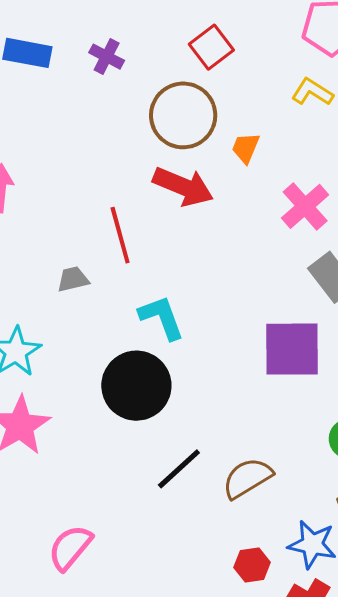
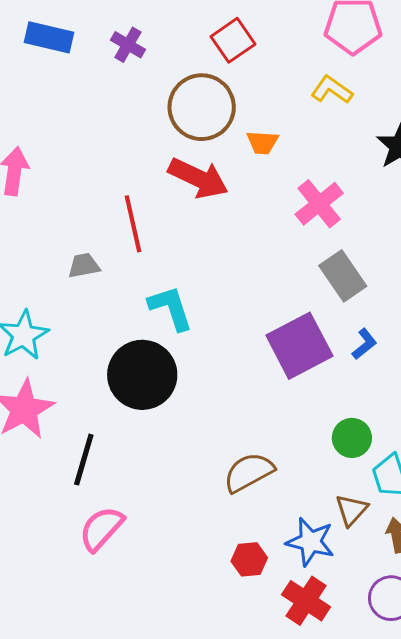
orange trapezoid: (246, 148) -> (262, 142), turned -112
purple square: (292, 349) -> (299, 346), turned -30
black line: (179, 469) -> (84, 460), moved, turned -34
pink semicircle: (70, 548) -> (101, 529), moved

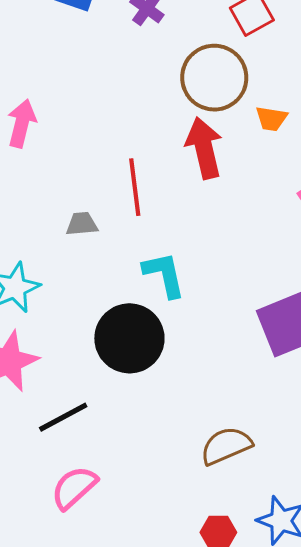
red arrow: (198, 178) -> (204, 148), turned -134
black line: (84, 460) -> (63, 417), turned 40

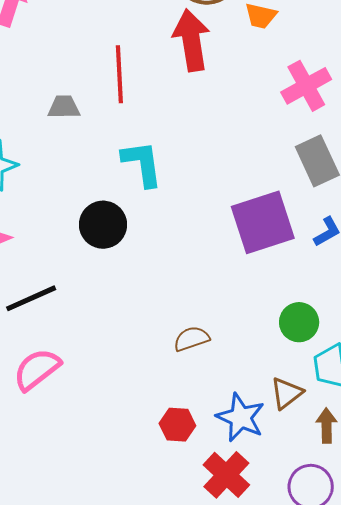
black circle: (129, 338) -> (103, 225), size x0.7
brown semicircle: (226, 446) -> (192, 339), size x0.7

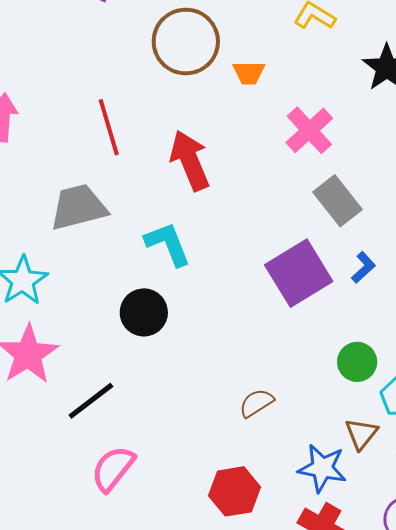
red arrow: (191, 40) -> (190, 160), moved
red line: (119, 74) -> (109, 127), moved
gray trapezoid: (64, 107) -> (78, 207), size x1.8
red hexagon: (177, 425) -> (235, 491), moved, size x1.4

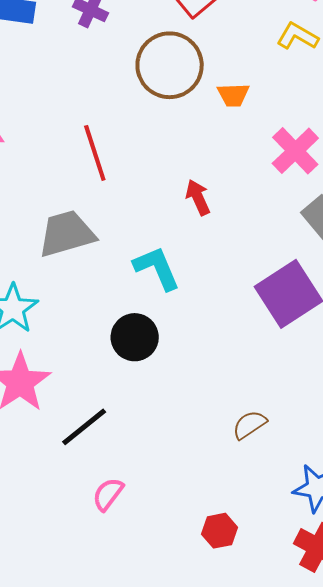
red arrow: (190, 160) -> (198, 197), moved, size x0.6
pink semicircle: (113, 469) -> (108, 494), size x0.7
red hexagon: (235, 491) -> (219, 531), moved, size x0.7

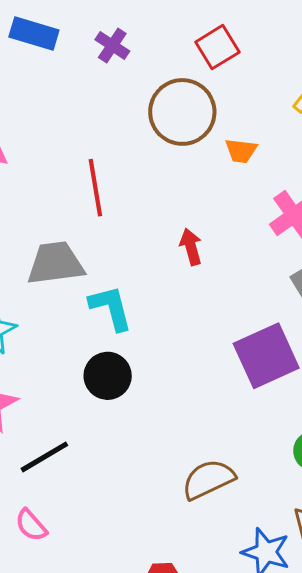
cyan L-shape: (157, 268) -> (111, 308), moved
brown semicircle: (250, 425) -> (208, 479), size x1.5
pink semicircle: (108, 494) -> (31, 525), moved, turned -87

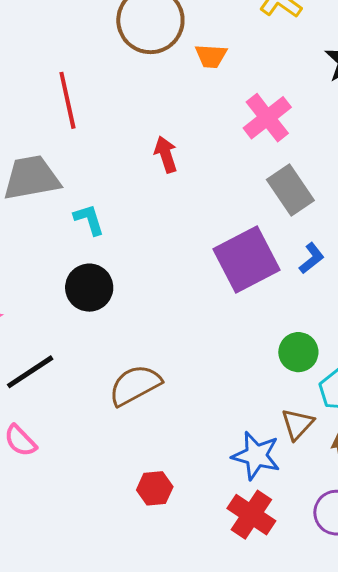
cyan L-shape: (111, 308) -> (89, 220), size x0.7
brown semicircle: (208, 479) -> (135, 385), moved

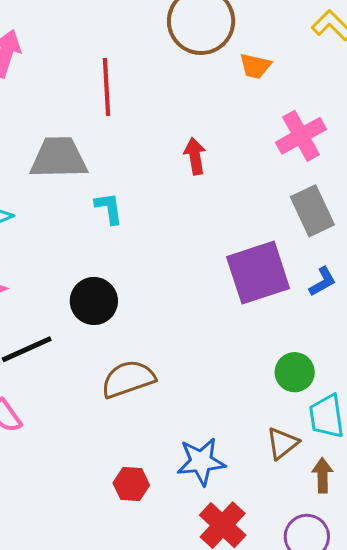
black circle: (89, 288) -> (94, 301), moved
blue star: (256, 456) -> (201, 462), moved, turned -30

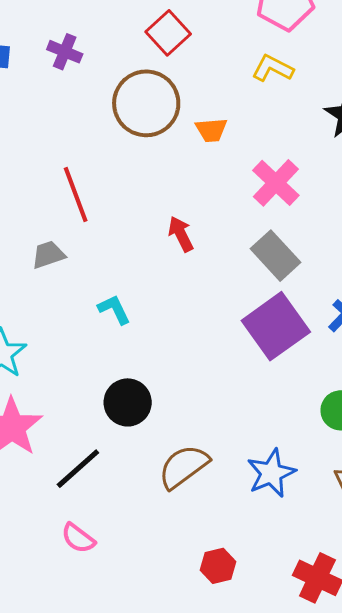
gray trapezoid: (59, 158) -> (48, 255), moved, size x0.6
gray rectangle: (312, 211) -> (275, 256), moved
blue star: (201, 462) -> (271, 473), moved

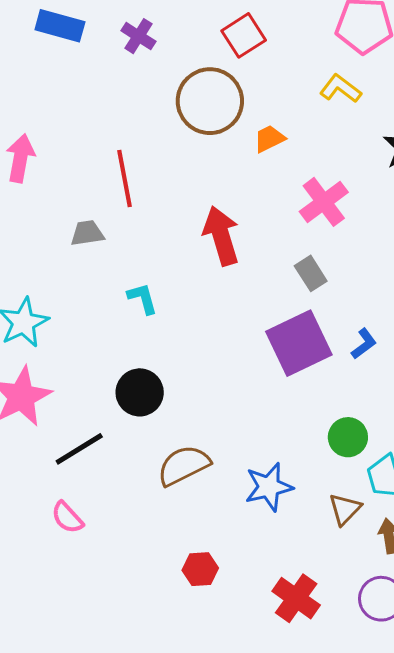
orange trapezoid: (211, 130) -> (269, 139), turned 148
red arrow: (181, 234) -> (221, 236), size x1.6
gray rectangle: (275, 256) -> (311, 273), size x0.7

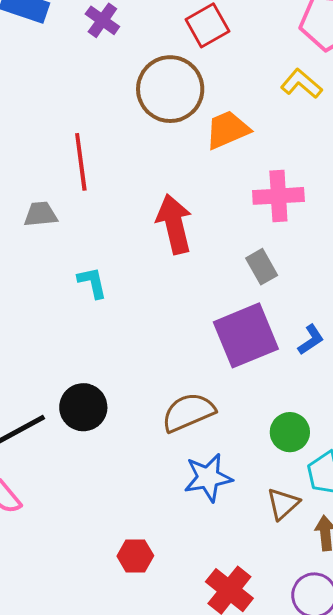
orange trapezoid: (269, 139) -> (228, 130), size x1.4
pink cross: (324, 202) -> (278, 196), turned 30
black circle: (140, 392) -> (83, 407), moved
brown semicircle: (184, 465) -> (188, 412), moved

